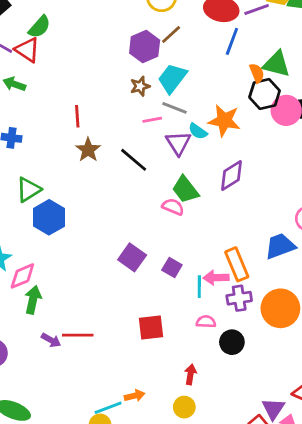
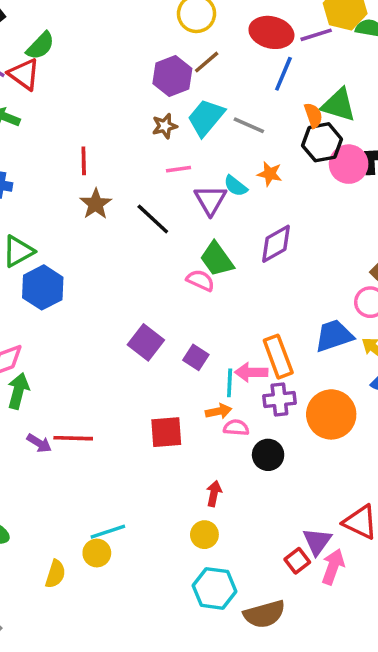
gray line: (175, 108) -> (249, 125), moved
orange star: (224, 121) -> (270, 174), size x0.6
orange arrow: (135, 396) -> (218, 411), moved

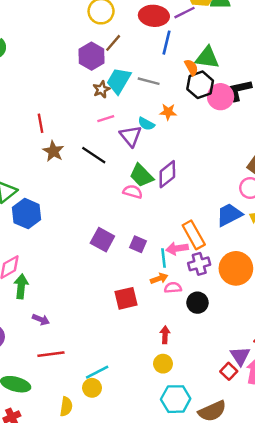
brown star: (165, 126) -> (101, 89), moved
purple diamond: (276, 244) -> (167, 174), moved
red line: (73, 438) -> (51, 354), moved

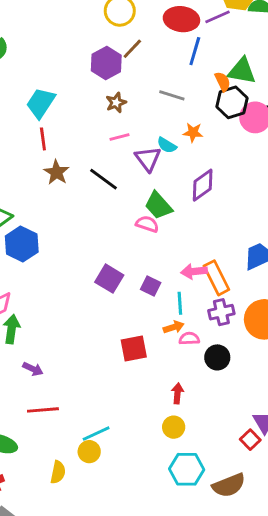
cyan trapezoid: (119, 81) -> (41, 103), moved
purple diamond: (167, 174) -> (203, 185), moved
pink arrow: (177, 248) -> (194, 271), moved

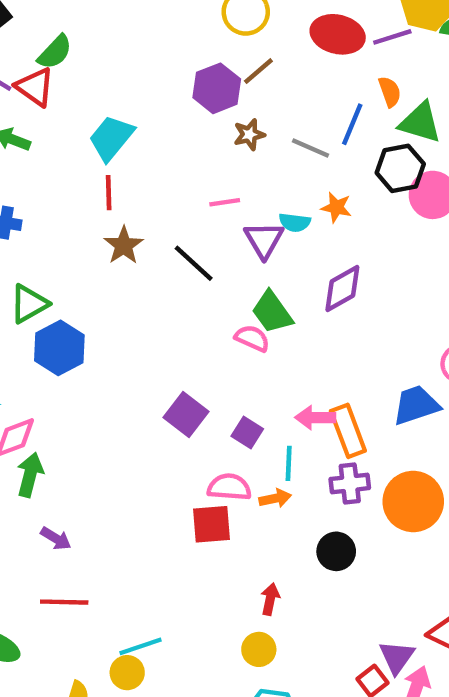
blue line: (195, 51) -> (352, 124), moved
orange semicircle: (223, 82) -> (390, 92), moved
brown star: (116, 103) -> (249, 134), moved
cyan semicircle: (167, 145) -> (295, 222), turned -30
pink semicircle: (189, 339) -> (229, 487), moved, size x1.4

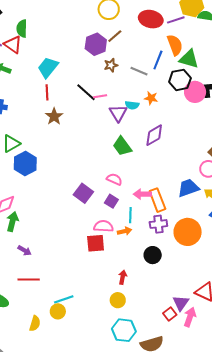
green semicircle: (55, 52) -> (22, 29), turned 138
orange semicircle: (390, 92) -> (175, 45), size x1.5
black line: (194, 263) -> (86, 92), moved
pink semicircle: (252, 338) -> (114, 179), moved

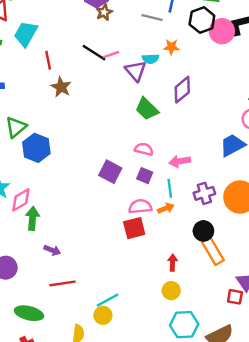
brown star: (111, 65) -> (104, 12), moved
cyan trapezoid: (48, 67) -> (26, 34), moved
orange rectangle: (157, 200) -> (213, 251), moved
red square: (170, 314) -> (235, 297), turned -32

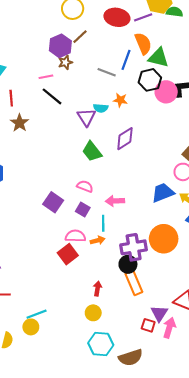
pink line: (111, 55) -> (46, 77), moved
purple cross: (204, 193) -> (134, 247), moved, size x1.4
red square: (134, 228) -> (68, 254), turned -30

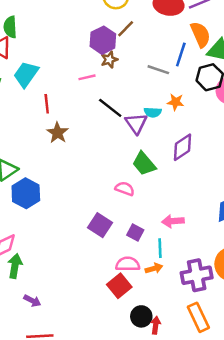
black line: (52, 96) -> (110, 108), moved
pink semicircle: (85, 186) -> (125, 189), moved
black circle: (128, 264) -> (141, 316), moved

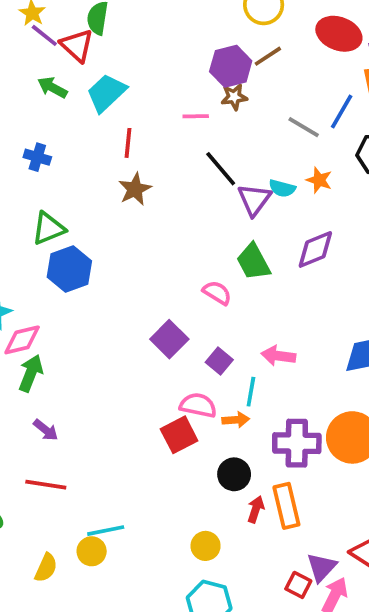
black circle: (141, 316) -> (234, 474), moved
red arrow: (156, 325) -> (256, 509), moved

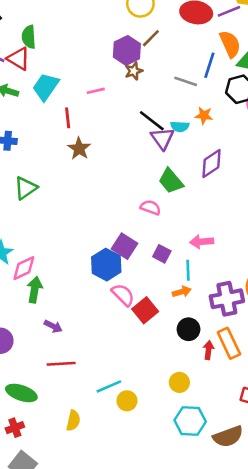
pink line: (196, 116) -> (96, 91), moved
black line: (221, 169) -> (152, 121), moved
blue hexagon: (69, 269) -> (106, 265), moved
pink semicircle: (198, 405) -> (123, 295), moved, turned 45
yellow circle: (92, 551) -> (127, 401), moved

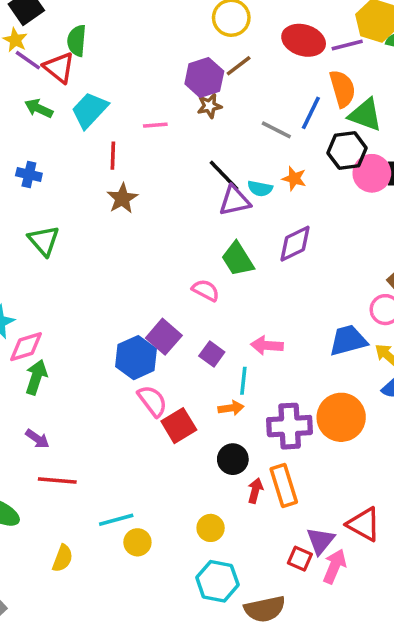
purple triangle: (162, 138) -> (235, 201), turned 45
green triangle: (26, 188) -> (44, 241), turned -45
purple arrow: (53, 326) -> (37, 439), moved

